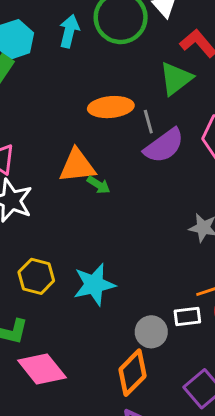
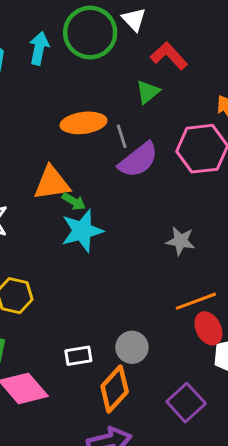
green triangle: (176, 78) -> (148, 92), size x0.7
cyan star: (94, 285) -> (82, 231), moved
white rectangle: (187, 316) -> (78, 356), moved

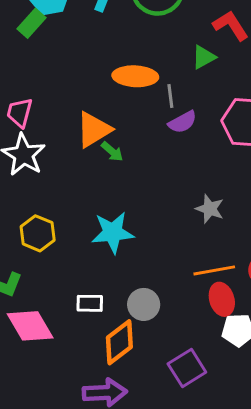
purple semicircle: (138, 160) -> (182, 122), size x0.7
orange triangle: (52, 183) -> (94, 130), turned -33
cyan star: (82, 231) -> (113, 233), moved

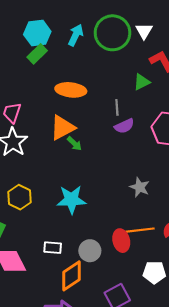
green rectangle: (31, 23) -> (37, 54), moved
orange ellipse: (135, 76) -> (71, 90), moved
red ellipse: (222, 299) -> (121, 241), moved

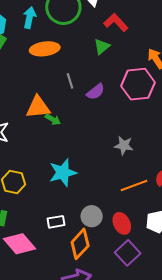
orange ellipse: (71, 90) -> (45, 49), moved
gray line: (117, 107) -> (70, 81), moved
orange triangle: (63, 128) -> (38, 107), turned 36
red ellipse: (121, 241) -> (122, 223), moved

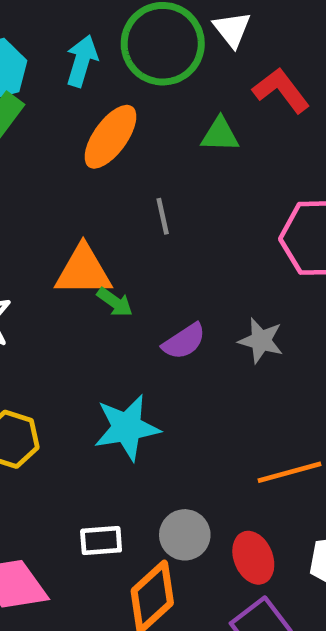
green triangle: (102, 46) -> (220, 135), moved, turned 36
orange ellipse: (45, 49) -> (110, 137), turned -52
purple semicircle: (96, 92) -> (184, 341), moved
gray star: (124, 145) -> (261, 341), moved

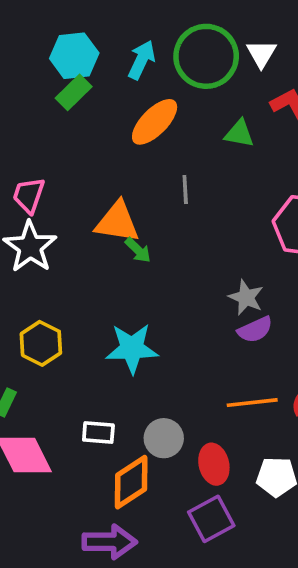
purple semicircle: (184, 341) -> (255, 330), moved

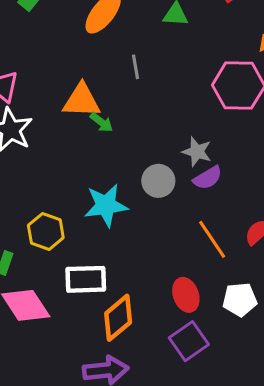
yellow hexagon: (41, 343) -> (46, 231), moved
orange line: (252, 403) -> (212, 239), turned 69
white rectangle: (98, 432) -> (86, 279), size x1.5
gray circle: (164, 438) -> (158, 181), moved

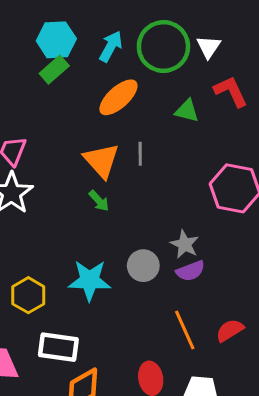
orange triangle: (81, 101) -> (101, 161), moved, turned 36

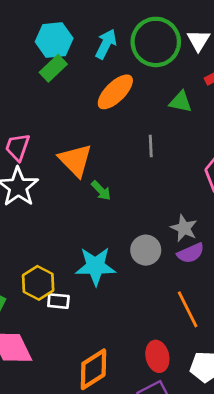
gray line: (140, 154) -> (151, 146), moved
orange triangle: (101, 161) -> (75, 160), moved
white rectangle: (58, 347) -> (58, 301), moved, size x0.6

